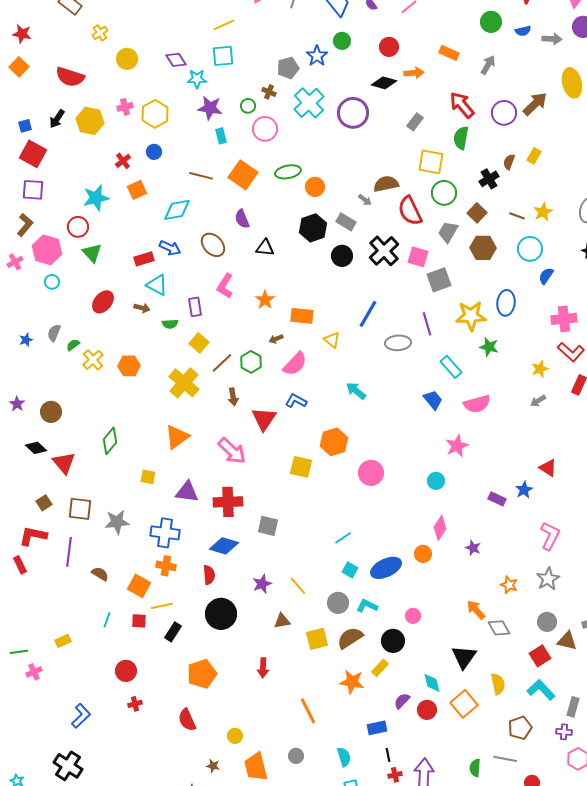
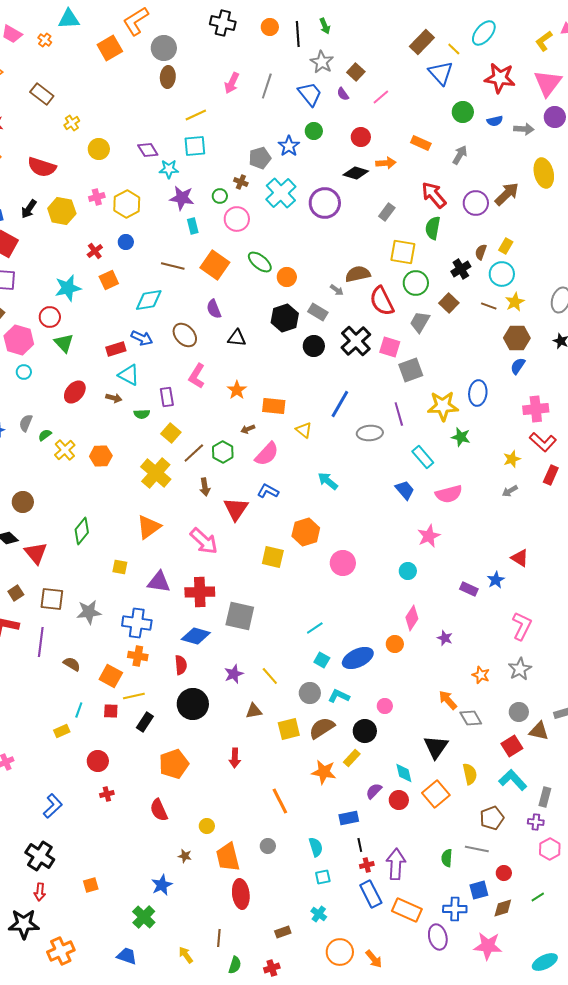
green ellipse: (288, 172) -> (260, 262), turned 50
brown hexagon: (483, 248) -> (517, 338), moved
cyan circle: (530, 249) -> (502, 274), moved
gray square: (268, 526) -> (240, 616), size x1.4
yellow rectangle: (63, 641) -> (62, 731), moved

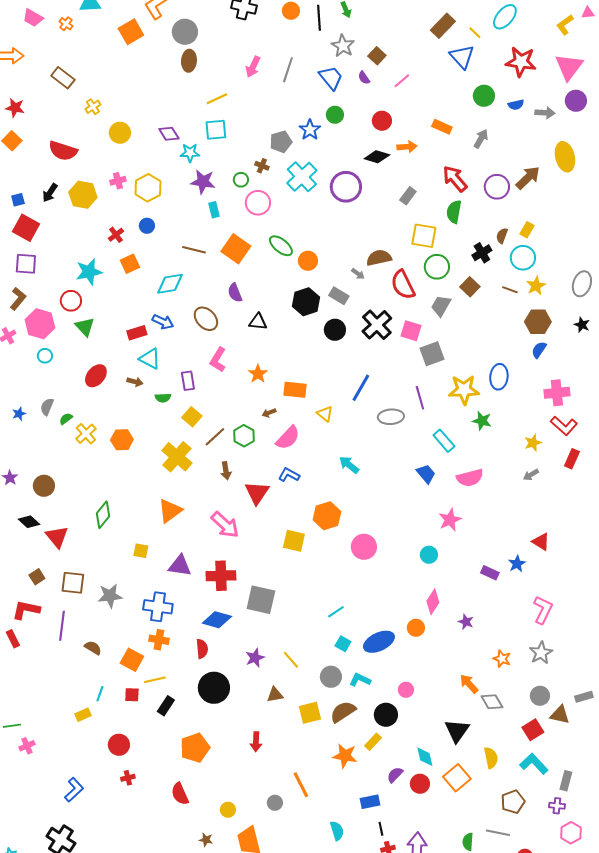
gray circle: (268, 846) -> (275, 803), moved

